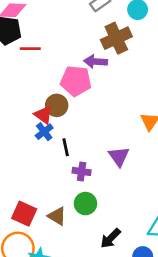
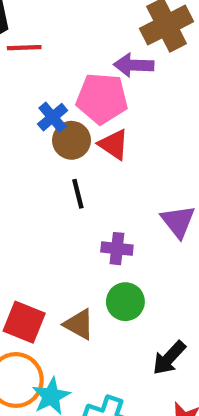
red triangle: (43, 115) -> (114, 145), moved
blue cross: (44, 132) -> (53, 117), moved
black line: (66, 147) -> (78, 194), moved

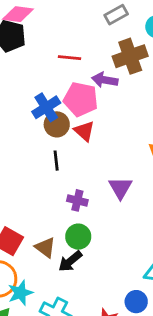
red line: (24, 48) -> (70, 58), moved
blue cross: (53, 117) -> (46, 107), size x1.4
black arrow: (169, 358) -> (70, 261), moved

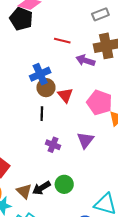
pink pentagon: (81, 99) -> (99, 102), moved
green circle: (78, 237) -> (64, 184), moved
brown triangle: (45, 247) -> (24, 191), moved

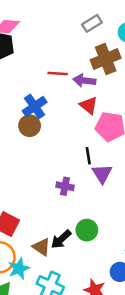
red line: (62, 41) -> (58, 74), moved
brown circle: (46, 88) -> (30, 126), moved
red triangle: (65, 95) -> (89, 105), moved
black line: (42, 114) -> (88, 156), moved

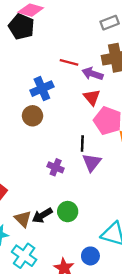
brown circle: (30, 126) -> (33, 116), moved

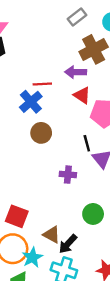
red line: (69, 62) -> (42, 84), moved
brown circle: (33, 116) -> (41, 133), moved
black arrow: (42, 215) -> (68, 244), moved

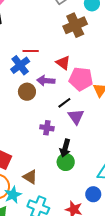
purple arrow: (76, 72) -> (46, 81), moved
black line: (87, 143) -> (64, 103), turned 64
black arrow: (68, 244) -> (65, 148), moved, turned -30

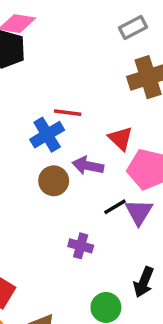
purple triangle: (76, 117) -> (139, 212), moved
black arrow: (65, 148) -> (144, 282), moved

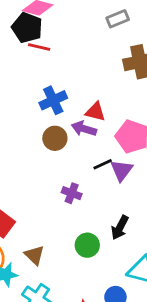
gray rectangle: (133, 28) -> (118, 19), moved
red line: (68, 113) -> (39, 47), moved
red triangle: (120, 138) -> (95, 112), moved, turned -35

